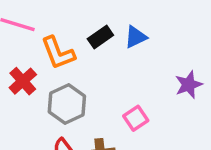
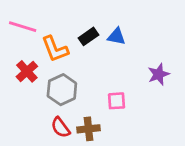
blue triangle: (136, 37) -> (117, 36), turned 36
pink square: (136, 118) -> (117, 101), turned 30

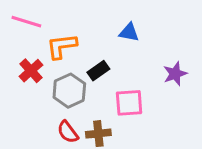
black rectangle: (89, 36) -> (98, 71), moved
orange L-shape: (55, 49) -> (62, 46), turned 104
pink square: (117, 101) -> (129, 103), size x1.4

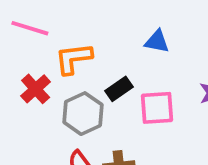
pink square: (129, 103) -> (157, 108), moved

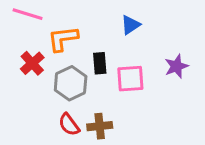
blue triangle: (157, 41) -> (130, 25), turned -45
black rectangle: (119, 89) -> (100, 63), turned -60

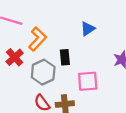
orange L-shape: (63, 39) -> (37, 39), turned 140
pink square: (130, 79) -> (88, 81), moved

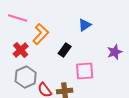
black rectangle: (65, 57) -> (65, 50), turned 40
gray hexagon: (43, 72) -> (26, 77), moved

